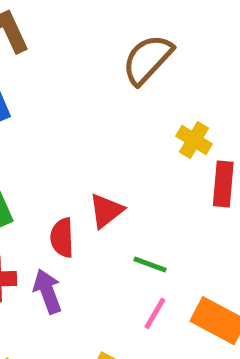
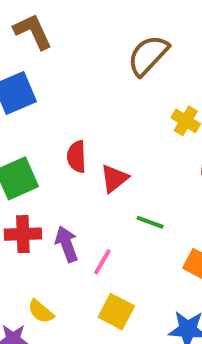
red semicircle: (62, 238) -> (77, 157), moved
pink line: (155, 313) -> (102, 262), moved

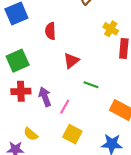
red semicircle: (77, 157) -> (50, 31), moved

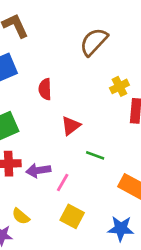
yellow cross: (111, 29) -> (119, 86), turned 32
purple arrow: (45, 97) -> (38, 170), turned -78

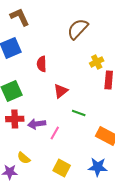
yellow square: (72, 216) -> (62, 168), moved

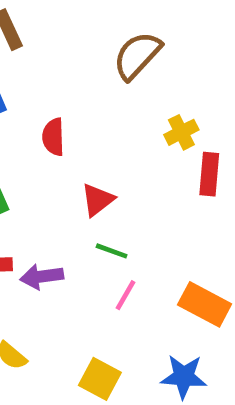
green line: (79, 113) -> (112, 251), moved
pink line: (55, 133) -> (126, 295), moved

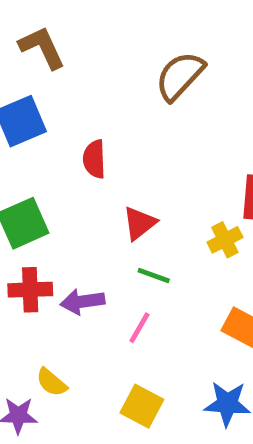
yellow cross: (181, 132) -> (225, 240), moved
pink line: (126, 295) -> (139, 328), moved

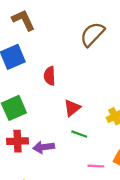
pink line: (139, 328) -> (96, 166), moved, turned 63

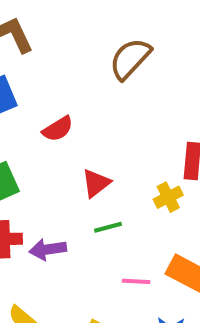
red semicircle: (50, 76) -> (58, 129), turned -120
green line: (79, 134) -> (108, 227), turned -35

